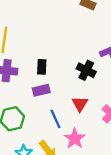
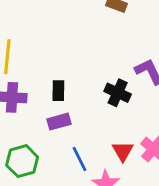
red triangle: (80, 104) -> (123, 151), moved

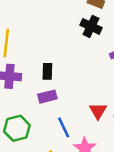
black cross: (118, 93) -> (91, 26), moved
red triangle: (123, 151) -> (98, 111), moved

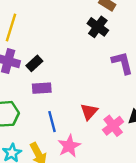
black rectangle: (47, 71) -> (34, 63), moved, turned 35

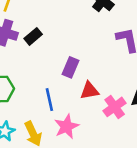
purple rectangle: (42, 88) -> (70, 67), moved, turned -66
red triangle: (89, 112) -> (89, 91), turned 36

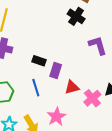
black rectangle: (33, 36) -> (39, 61), moved, turned 64
blue line: (49, 100) -> (36, 88), moved

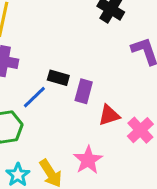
blue line: (36, 88) -> (34, 97), moved, turned 66

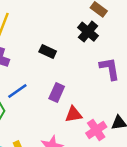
black rectangle: (58, 78) -> (48, 52), moved

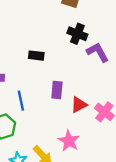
black cross: (88, 32) -> (77, 34), moved
blue line: (17, 91) -> (21, 101), turned -48

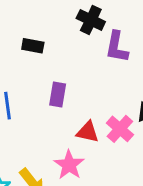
purple L-shape: (98, 52) -> (117, 47), turned -145
red triangle: (79, 105) -> (88, 132), moved, turned 36

